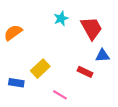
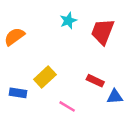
red trapezoid: (92, 28) -> (103, 32), turned -130
blue triangle: (102, 56) -> (115, 97), moved

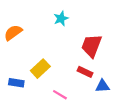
red trapezoid: (103, 32) -> (92, 46), moved

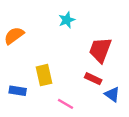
yellow rectangle: (40, 69) -> (44, 75), turned -60
blue triangle: (102, 86) -> (112, 94), turned 40

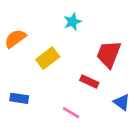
yellow rectangle: (44, 75) -> (48, 58), moved, turned 66
red rectangle: (93, 79) -> (89, 81), moved

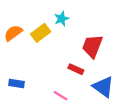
yellow rectangle: (48, 58) -> (41, 33), moved
blue triangle: (122, 102) -> (103, 87), size x1.5

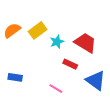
cyan star: (62, 19) -> (57, 42), moved
red trapezoid: (92, 46) -> (85, 43), turned 100

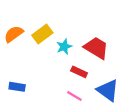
pink line: (56, 89) -> (74, 96), moved

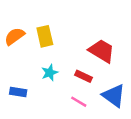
yellow rectangle: (42, 34) -> (45, 36), turned -66
cyan star: (64, 47) -> (50, 73), moved

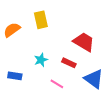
yellow rectangle: (45, 36) -> (41, 20), moved
pink line: (79, 102) -> (57, 84), moved

